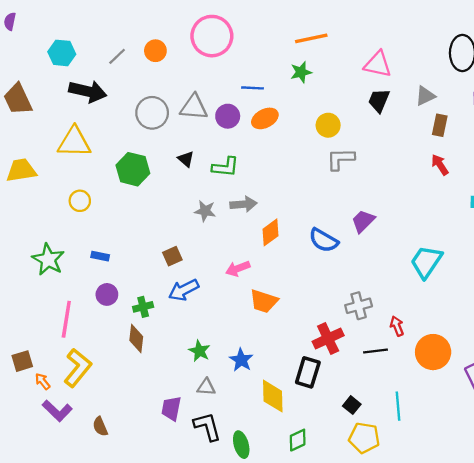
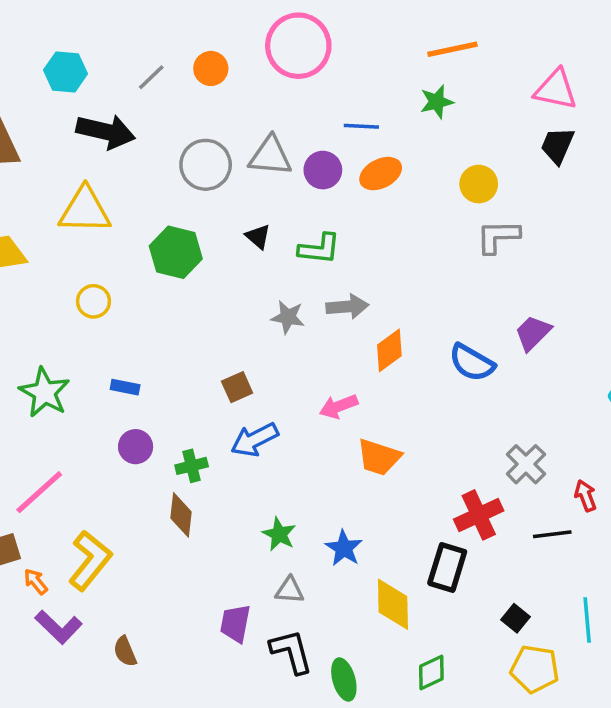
gray cross: (359, 306) -> (526, 464), turned -30
pink line: (66, 319) -> (39, 492), moved, turned 39

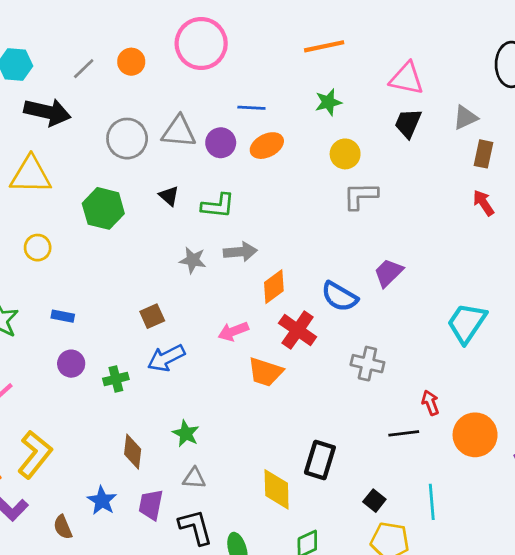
green star: (437, 102) -> (328, 102), moved
gray cross: (526, 464) -> (367, 364), moved, turned -32
brown diamond: (181, 515) -> (133, 452), moved
red cross: (479, 515) -> (298, 330), moved, turned -30
blue star: (344, 548) -> (102, 501), moved

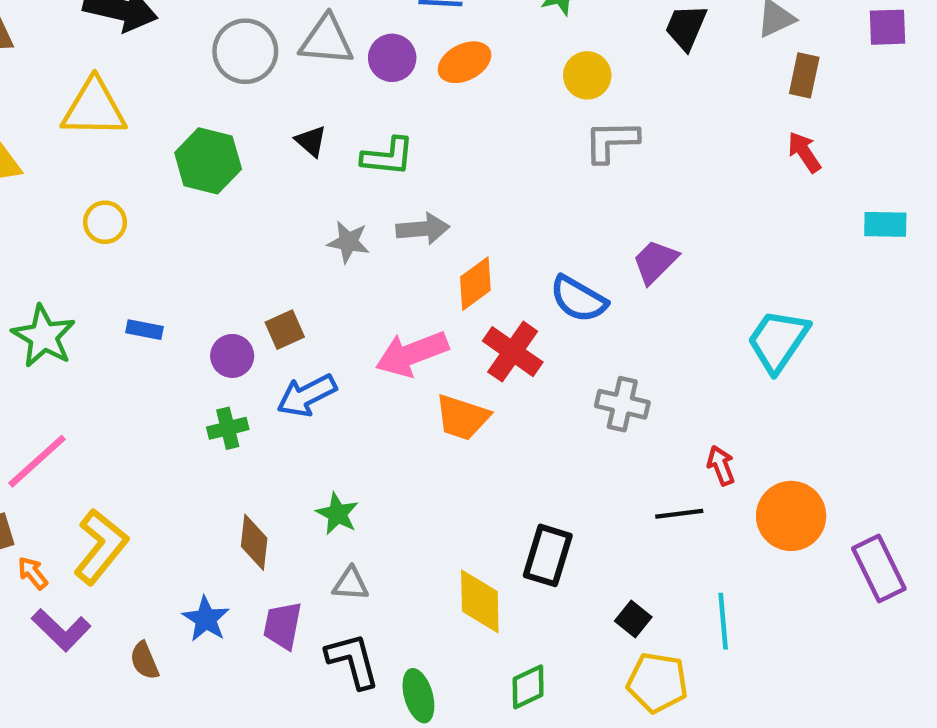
pink arrow: (233, 331) -> (412, 354), size x1.5
purple circle: (71, 364) -> (232, 356), moved

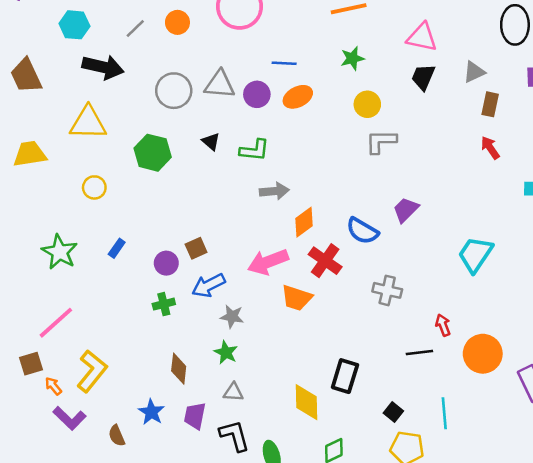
gray star: (348, 242) -> (232, 316), moved
blue rectangle: (144, 330) -> (117, 248), turned -66

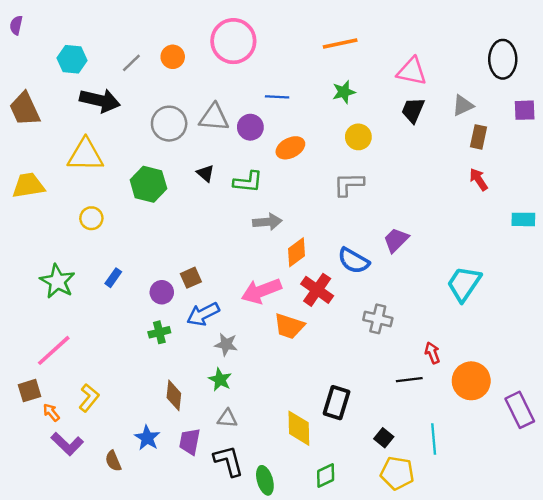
orange ellipse: (298, 97) -> (290, 148), moved
gray L-shape: (381, 142) -> (349, 184), moved
yellow L-shape: (92, 371) -> (89, 398), size x0.7

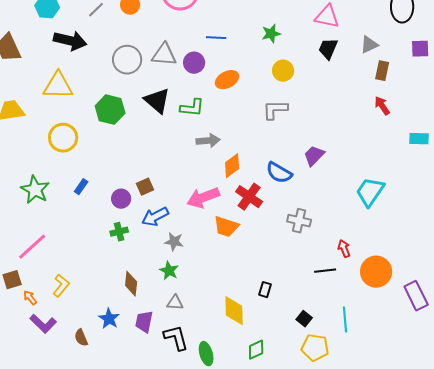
black triangle: (205, 173) -> (157, 101), size x1.8
yellow circle: (91, 218) -> (63, 138), size x1.5
black rectangle: (337, 403) -> (265, 290), size x0.6

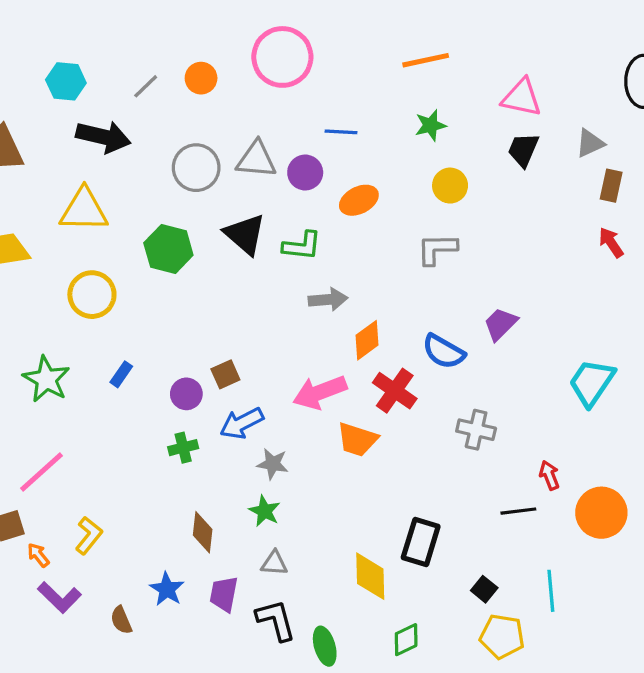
black rectangle: (265, 290) -> (421, 542), size x1.8

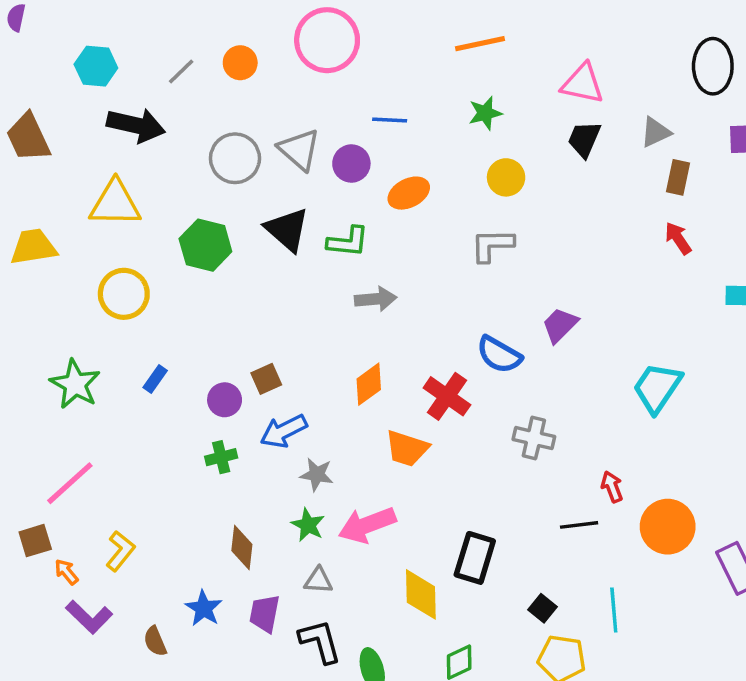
gray triangle: (256, 159) -> (299, 150), turned 36
orange diamond: (367, 340) -> (369, 384), moved
pink arrow: (320, 392) -> (367, 525), moved

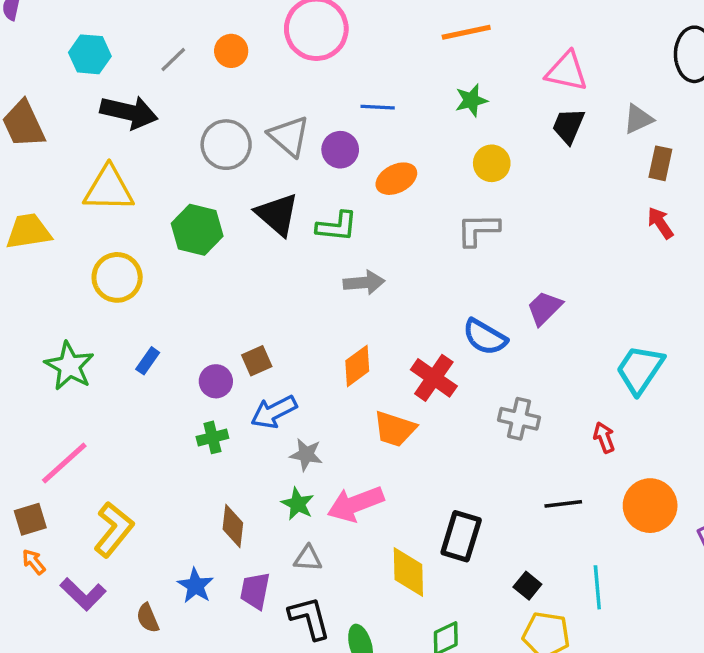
red arrow: (612, 487) -> (604, 437), moved
yellow L-shape: (120, 551) -> (114, 529), size x1.4
orange arrow: (66, 572) -> (34, 562), moved

